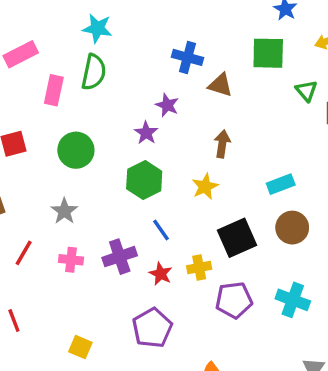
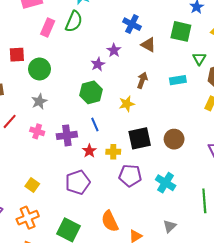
green circle: (76, 150) -> (39, 69), moved
cyan rectangle: (281, 184) -> (178, 80), moved

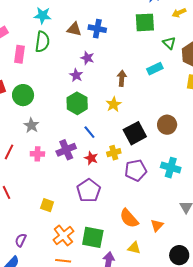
brown triangle: (148, 45) -> (74, 29), moved
orange cross: (28, 218) -> (63, 236), moved

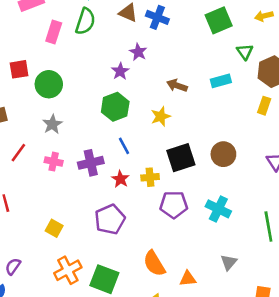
green square: (145, 22) -> (219, 20), turned -30
brown arrow: (122, 78) -> (177, 85), turned -84
orange triangle: (157, 225) -> (188, 279), turned 32

